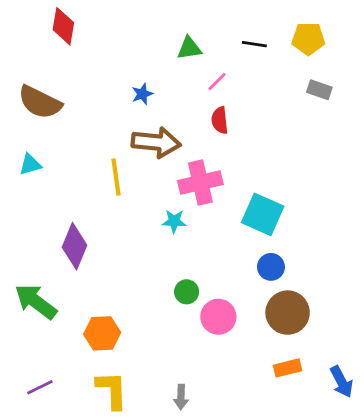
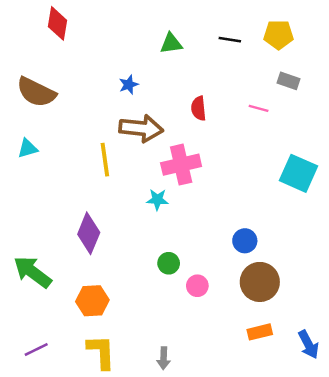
pink line: (217, 81) -> (259, 108), moved, turned 60
cyan square: (263, 214) -> (299, 173), moved
purple diamond: (74, 246) -> (89, 233), moved
pink circle: (218, 317) -> (197, 286), size x0.7

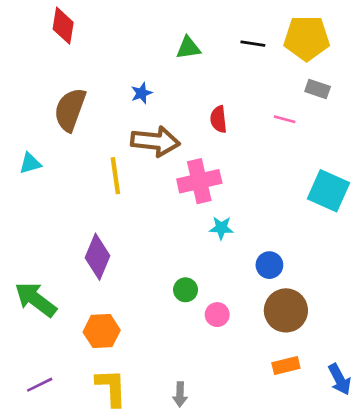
yellow pentagon: (279, 35) -> (307, 38), size x1.4
brown semicircle: (36, 92) -> (70, 110), moved, turned 84
cyan star: (157, 200) -> (221, 228), moved

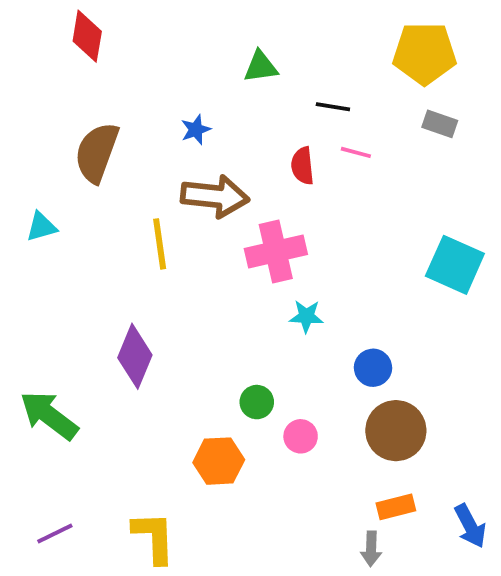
black line: (253, 44) -> (333, 107), moved
pink line: (285, 119) -> (356, 152), moved
orange hexagon: (102, 331) -> (219, 461), moved
gray arrow: (180, 394) -> (371, 549), moved

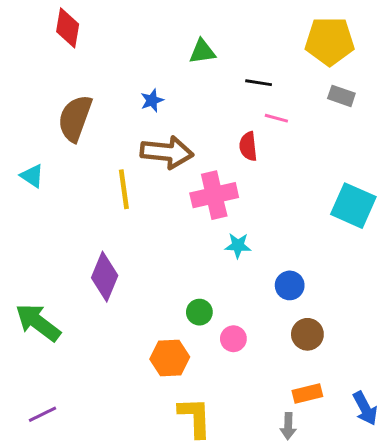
red semicircle: (302, 166) -> (248, 146), moved
cyan triangle: (41, 227) -> (32, 176), turned 50
brown circle: (396, 431) -> (307, 334), size x0.7
yellow L-shape: (154, 537) -> (195, 417), moved

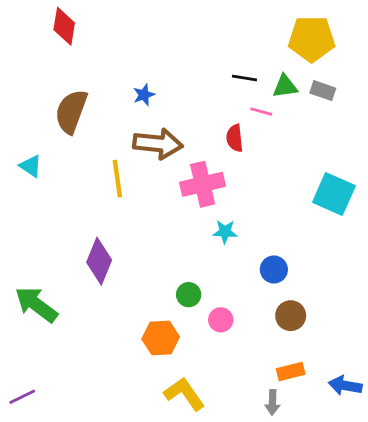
green triangle: (202, 52) -> (285, 86), moved
blue arrow: (365, 408) -> (345, 386), turned 128
purple line: (42, 414) -> (22, 397), moved
yellow L-shape: (195, 417) -> (184, 394), turned -33

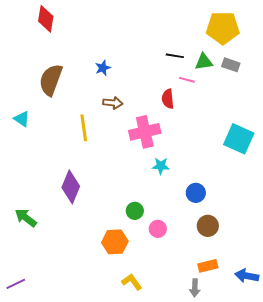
brown arrow: (158, 144) -> (113, 103), size x0.6
green arrow: (36, 304) -> (26, 218), size x0.7
yellow L-shape: (184, 394) -> (132, 282), size x0.7

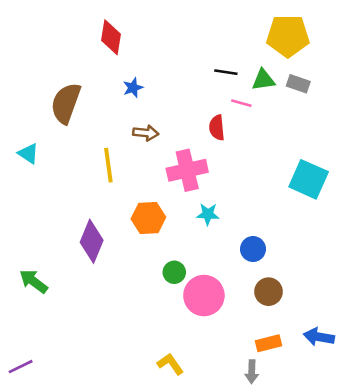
red diamond: (46, 19) -> (111, 37), moved
pink circle: (158, 229) -> (204, 296), size x1.8
orange hexagon: (115, 242) -> (148, 218), moved
blue arrow: (247, 276) -> (319, 337), moved

